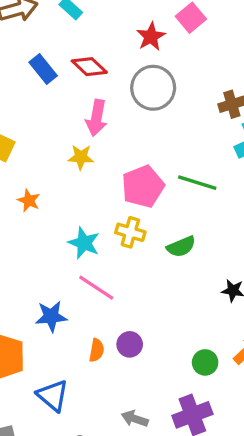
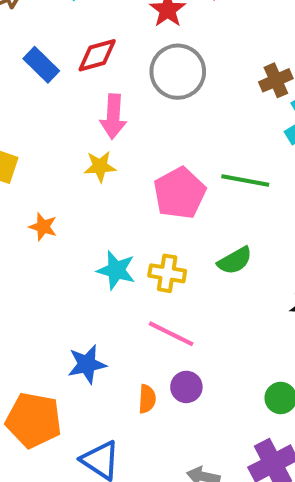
red diamond: (89, 67) -> (97, 55), turned -52
yellow cross: (130, 232) -> (167, 273), moved
pink line: (96, 288) -> (171, 334), moved

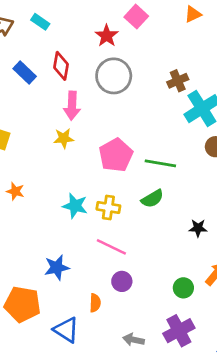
red diamond: (97, 55) -> (61, 66), turned -64
green line: (245, 181) -> (160, 163), moved
orange star: (43, 227) -> (15, 191), moved
orange semicircle: (147, 399) -> (95, 303), moved

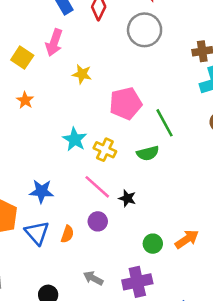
pink arrow: (72, 106) -> (54, 43), moved
green line: (160, 163) -> (164, 123), turned 36
orange star: (15, 191) -> (25, 100), moved
black star: (198, 228) -> (127, 198), moved
blue triangle: (66, 330) -> (37, 233), moved

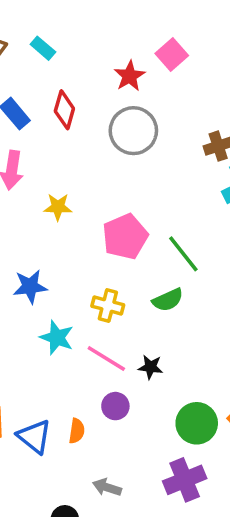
cyan star: (75, 139) -> (57, 338), moved
blue star: (41, 191) -> (30, 286), moved
green circle: (153, 244) -> (197, 423), size x1.5
gray arrow: (93, 278) -> (107, 487), moved

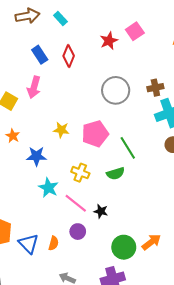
gray circle: (133, 131) -> (116, 90), moved
yellow star: (58, 207) -> (61, 130), moved

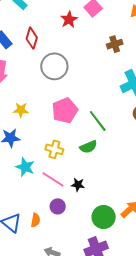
brown cross: (155, 88) -> (115, 44), moved
gray circle: (116, 90) -> (54, 66), moved
yellow star: (61, 130) -> (21, 110), moved

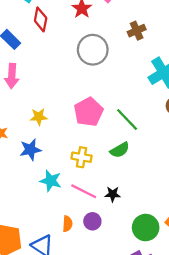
red diamond: (32, 38) -> (41, 19), moved
gray circle: (54, 66) -> (93, 50), moved
orange semicircle: (35, 220) -> (67, 224), moved

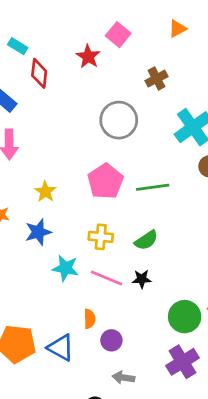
gray circle: (93, 50) -> (119, 120), moved
yellow star: (39, 117) -> (45, 192), turned -30
green line: (127, 120) -> (153, 187), turned -50
green semicircle: (120, 150) -> (146, 240), moved
purple circle: (92, 221) -> (111, 340), moved

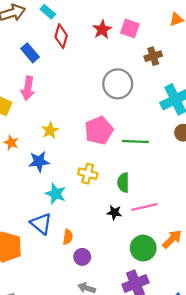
pink square: (118, 35) -> (130, 28), moved, turned -30
green semicircle: (146, 240) -> (123, 183), turned 114
pink line: (106, 278) -> (144, 207), moved, turned -45
blue triangle: (61, 348) -> (41, 224), moved

